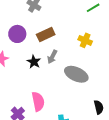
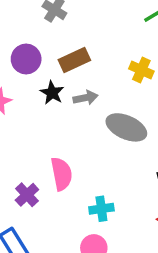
gray arrow: (52, 57) -> (86, 98), turned -128
black star: (34, 62) -> (52, 93), moved

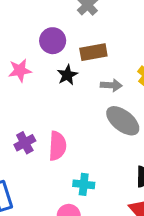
gray arrow: (86, 98) -> (111, 85), moved
purple cross: (27, 195) -> (25, 143), moved

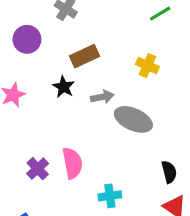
purple circle: (53, 41) -> (27, 39), moved
gray arrow: (111, 85) -> (102, 97), moved

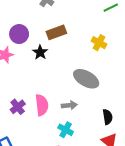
purple circle: (27, 39) -> (19, 34), moved
gray arrow: (102, 97) -> (69, 105), moved
cyan cross: (110, 196) -> (66, 130), turned 32

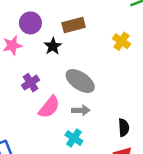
gray ellipse: (86, 79) -> (80, 81), moved
pink semicircle: (42, 105) -> (49, 107), turned 40
purple cross: (18, 107) -> (31, 83), moved

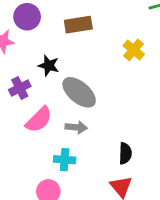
black star: (53, 46) -> (49, 65), moved, turned -30
cyan cross: (74, 138) -> (65, 160), turned -36

